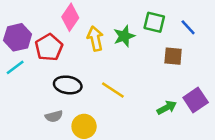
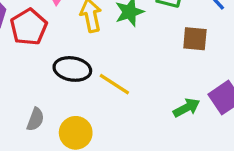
black ellipse: (68, 85) -> (72, 69), moved
gray semicircle: (54, 116) -> (35, 119), turned -54

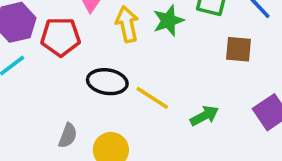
red pentagon: (29, 27) -> (61, 37), turned 30
green arrow: (187, 108) -> (204, 116), moved

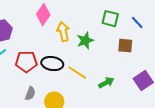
green star: (168, 21) -> (85, 41), moved
red pentagon: (61, 37) -> (26, 62), moved

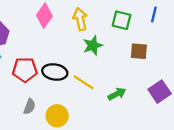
blue line: (137, 23) -> (154, 14), moved, turned 56
yellow arrow: (63, 32) -> (80, 19), moved

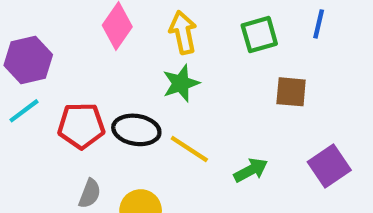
green square: (122, 20) -> (259, 35), turned -30
green star: (93, 46) -> (181, 83), moved

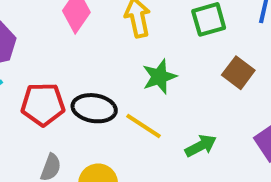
green star: (181, 83) -> (159, 77), moved
brown square: (291, 92) -> (238, 73), turned 32

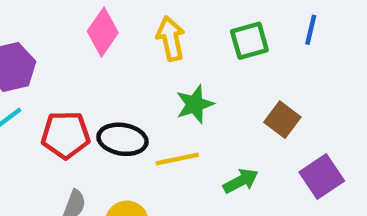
brown square: (238, 73) -> (282, 120), moved
yellow line: (144, 126) -> (177, 159), turned -45

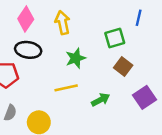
green square: (249, 41) -> (115, 38), moved
black ellipse: (122, 139) -> (28, 50), moved

